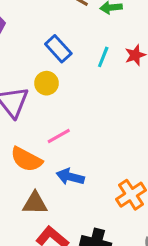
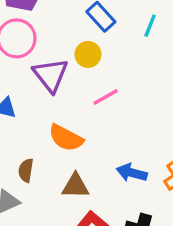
pink line: (59, 136) -> (106, 97), moved
blue arrow: (70, 177) -> (132, 173), moved

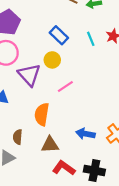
cyan line: (150, 26) -> (91, 39), turned -40
orange semicircle: (66, 138) -> (42, 114), turned 75

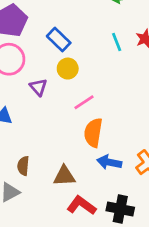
blue rectangle: (59, 35) -> (59, 39), moved
purple triangle: (29, 75) -> (38, 87), size x0.6
orange semicircle: (42, 114) -> (93, 133), moved

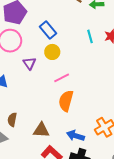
blue arrow: (109, 162) -> (75, 136), moved

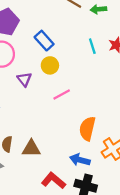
orange semicircle: (66, 101) -> (87, 129), moved
brown triangle: (41, 130) -> (31, 149), moved

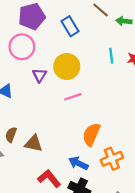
blue rectangle: (44, 41) -> (70, 26), moved
yellow circle: (50, 65) -> (67, 67), size x1.5

